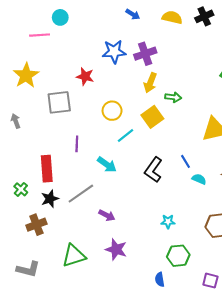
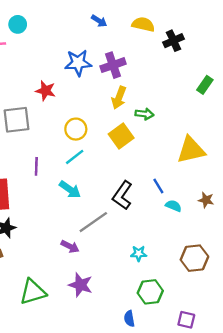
black cross: (204, 16) -> (173, 41), moved
cyan line: (125, 136) -> (75, 157), moved
gray line: (81, 194) -> (93, 222), moved

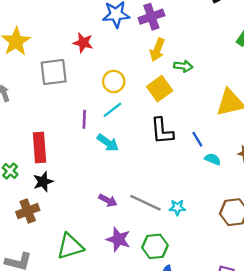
purple line: (36, 166) -> (84, 119), moved
black L-shape: (122, 195) -> (162, 131), moved, turned -40
gray line: (93, 222) -> (145, 203), moved, turned 60
green hexagon: (150, 292) -> (155, 246), moved

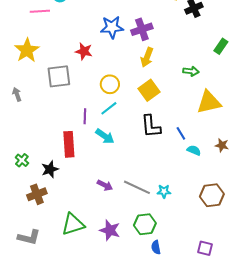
green arrow: (183, 66) -> (191, 71), moved
red rectangle: (40, 147) -> (69, 144), moved
purple star: (118, 239) -> (110, 230), moved

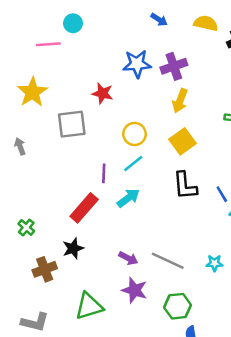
cyan arrow: (105, 136) -> (128, 198), turned -72
red rectangle: (69, 144) -> (84, 208), turned 45
black star: (50, 169) -> (73, 248), moved
cyan star: (164, 191) -> (214, 263), moved
purple star: (110, 230) -> (134, 290), moved

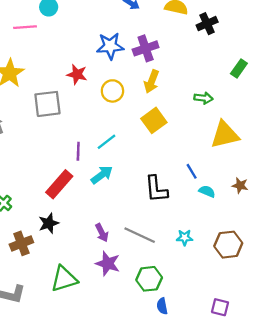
yellow circle: (134, 134) -> (112, 91), moved
black L-shape: (185, 186) -> (156, 189), moved
purple arrow: (128, 258) -> (102, 233), turned 36

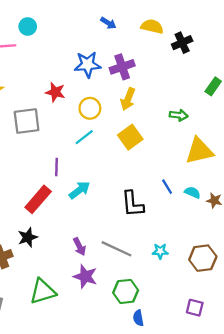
cyan line: (107, 142) -> (84, 137), moved
cyan semicircle: (207, 191) -> (192, 192), moved
purple square: (220, 307) -> (195, 308), moved

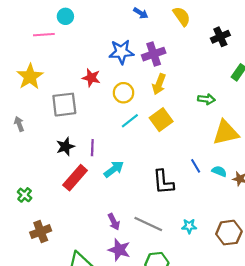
yellow semicircle: (152, 27) -> (182, 16), turned 42
black cross: (182, 43) -> (220, 37), moved
cyan line: (84, 137) -> (130, 121), moved
black star: (28, 237) -> (65, 147), moved

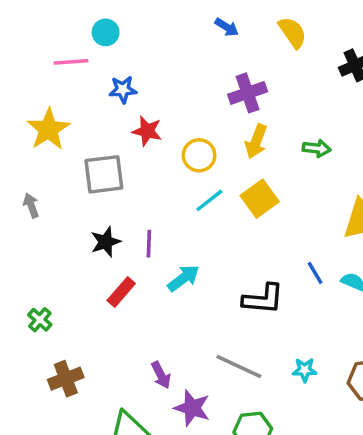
blue star: (121, 52) -> (123, 90), moved, size x0.7
green arrow: (206, 99) -> (317, 148), moved
red rectangle: (75, 178) -> (121, 292), size x0.7
black L-shape: (163, 182) -> (263, 299), turned -80
purple arrow: (114, 222) -> (161, 375), moved

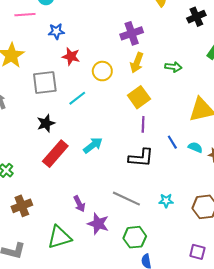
cyan line: (209, 200) -> (77, 98), moved
purple line: (149, 244) -> (143, 124), moved
red rectangle: (121, 292) -> (55, 154), size x1.5

